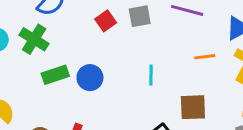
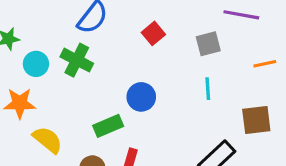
gray square: (140, 16) -> (208, 44), moved
green rectangle: (55, 75) -> (108, 126), moved

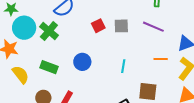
gray square: (208, 44) -> (121, 26), moved
cyan circle: (36, 64) -> (24, 28), size x1.5
green rectangle: (108, 126) -> (49, 67), moved, turned 30

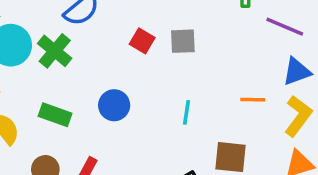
red square: (98, 26) -> (142, 41), turned -32
purple line: (153, 27) -> (285, 27), moved

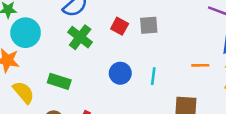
green cross: (55, 51) -> (80, 37), moved
blue circle: (114, 105) -> (120, 73), moved

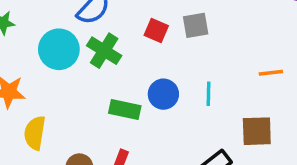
cyan circle: (26, 33) -> (59, 49), moved
green rectangle: (59, 81) -> (125, 110), moved
yellow semicircle: (24, 92) -> (35, 133), turned -125

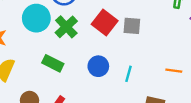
red square: (156, 31) -> (105, 22), size x1.5
green rectangle: (125, 110) -> (53, 63), moved

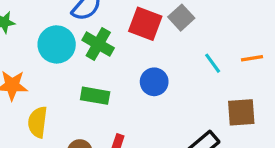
gray square: (132, 26) -> (181, 18), turned -30
cyan line: (128, 74) -> (213, 63), moved, turned -35

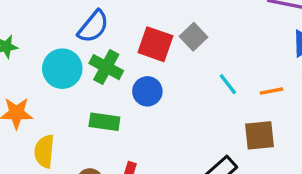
orange line: (252, 58) -> (271, 91), moved
blue circle: (154, 82) -> (147, 91), moved

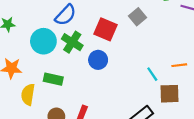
gray square: (193, 37) -> (138, 17), moved
cyan line: (228, 84) -> (152, 74), moved
green rectangle: (104, 122) -> (53, 79), moved

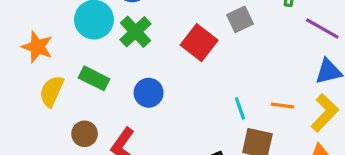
red square: (105, 29) -> (199, 43), moved
blue circle: (98, 60) -> (149, 93), moved

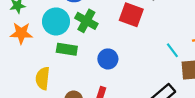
orange star: (37, 47) -> (21, 33), moved
green rectangle: (94, 78) -> (67, 49), moved

